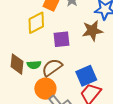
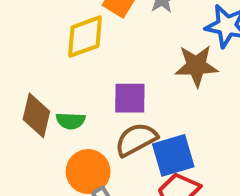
purple square: (62, 39) -> (130, 98), moved
brown semicircle: (52, 67) -> (136, 140), moved

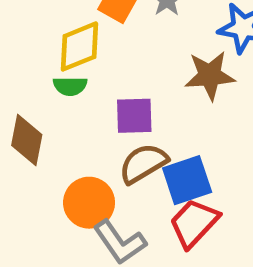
green semicircle: (71, 121) -> (70, 86), moved

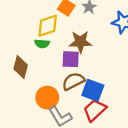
brown star: (210, 75) -> (80, 42), moved
blue square: (187, 180) -> (93, 90), turned 35

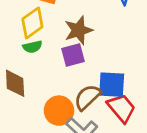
brown semicircle: (73, 81) -> (87, 97), moved
red trapezoid: (95, 110) -> (121, 108), turned 110

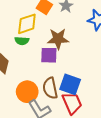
brown semicircle: (87, 97) -> (50, 88), turned -75

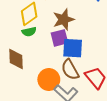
blue square: (70, 84) -> (73, 48), moved

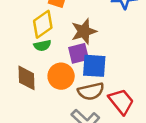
brown semicircle: (70, 70) -> (91, 91), turned -75
orange circle: (49, 80) -> (61, 76), moved

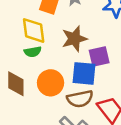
yellow diamond: (43, 24) -> (34, 30), turned -64
purple square: (79, 53) -> (99, 56), moved

